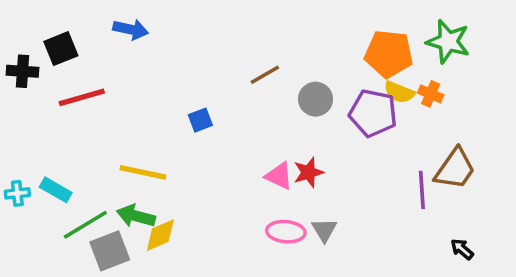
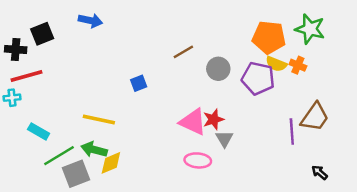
red line: (82, 97) -> (26, 76), moved
pink triangle: (279, 176) -> (193, 122), size x1.4
cyan cross: (17, 193) -> (12, 98), moved
gray triangle: (324, 230) -> (224, 139), moved

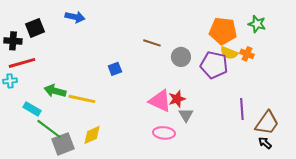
green star: (310, 29) -> (257, 24), size x0.7
brown line: (183, 52) -> (152, 43), turned 48
brown trapezoid: (315, 117) -> (267, 123), moved
green arrow: (94, 150) -> (55, 91), moved
green line: (59, 156) -> (49, 129), turned 68

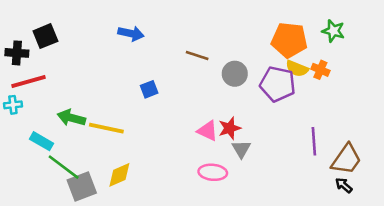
blue arrow: (75, 17) -> (131, 34), moved
pink triangle: (160, 101) -> (208, 131), size x0.7

